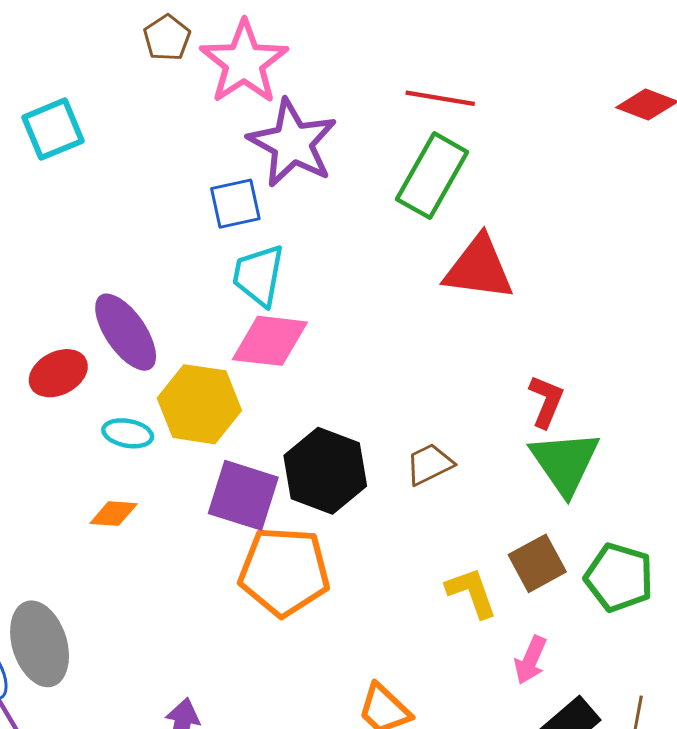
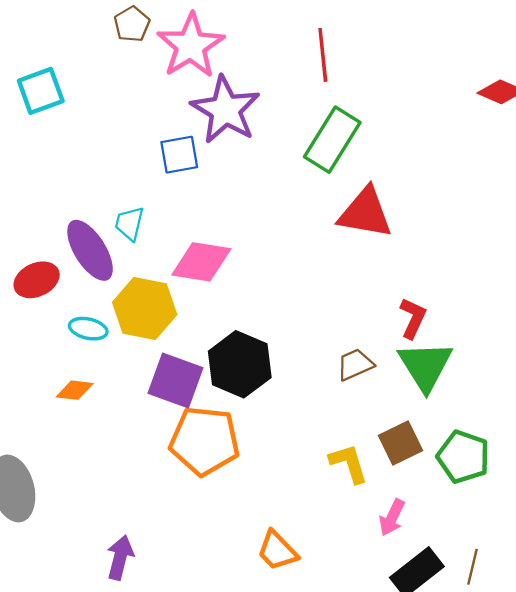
red line: (440, 98) -> (323, 55), moved, turned 72
cyan trapezoid: (259, 275) -> (129, 224), moved, size x0.7
brown trapezoid: (430, 464) -> (355, 365), moved

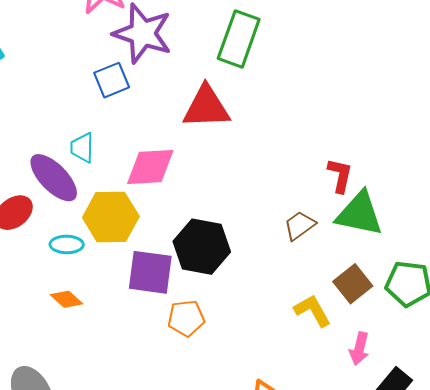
red triangle: (365, 213) -> (206, 107), moved
green triangle: (425, 366) -> (360, 214), turned -34
orange diamond: (75, 390) -> (66, 299), turned 48
orange pentagon: (205, 441) -> (186, 318), size x0.6

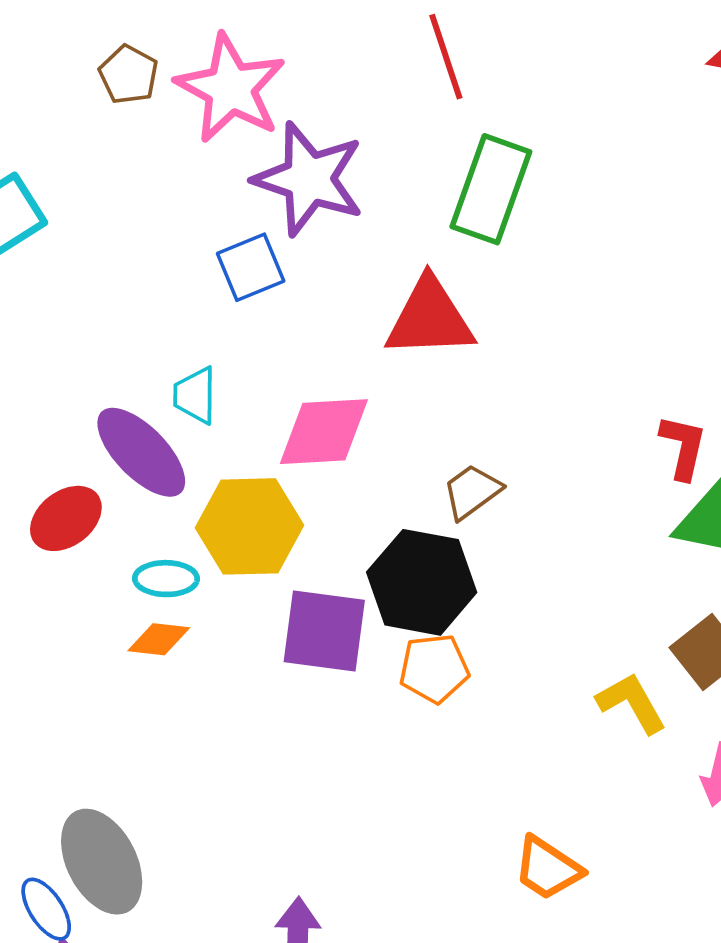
brown trapezoid: (300, 226) -> (472, 492), moved
orange diamond: (66, 299) -> (159, 639), moved, turned -36
orange pentagon: (186, 318) -> (434, 668), moved

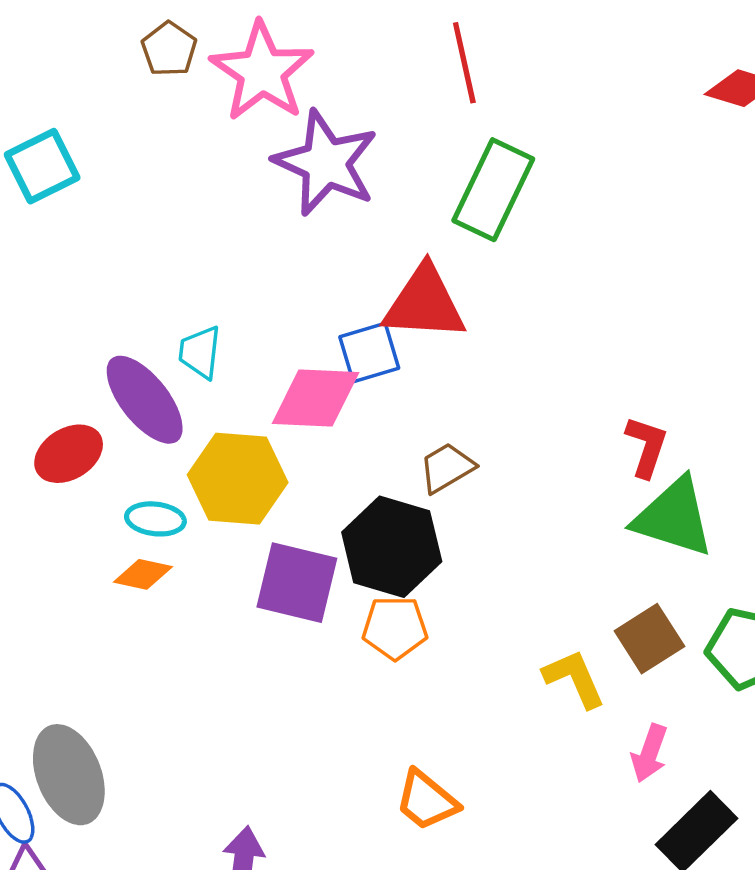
blue square: (251, 267) -> (369, 352), moved
orange trapezoid: (548, 868) -> (427, 800), moved

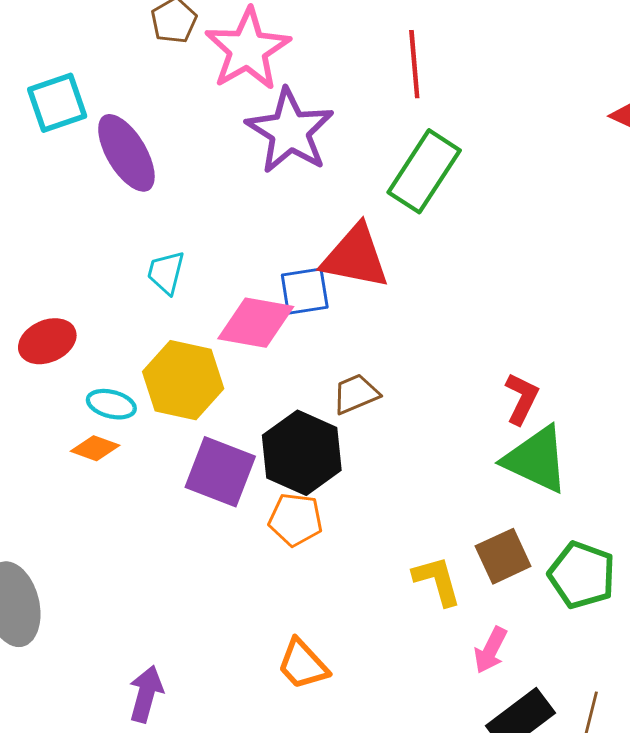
purple ellipse: (145, 400) -> (126, 153), moved

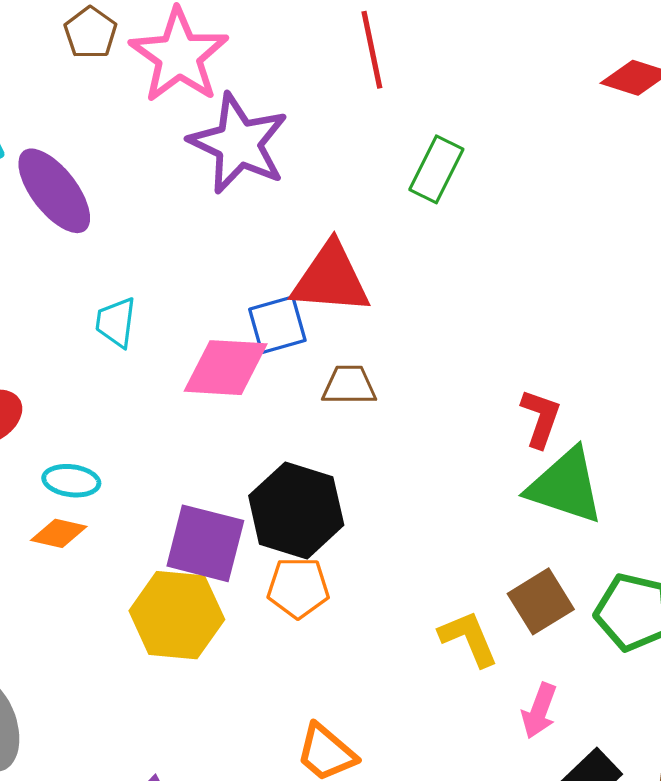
green rectangle: (424, 171) -> (436, 169), moved, size x0.7
yellow hexagon: (183, 380) -> (177, 615), moved
brown trapezoid: (356, 394) -> (349, 385), moved, turned 30

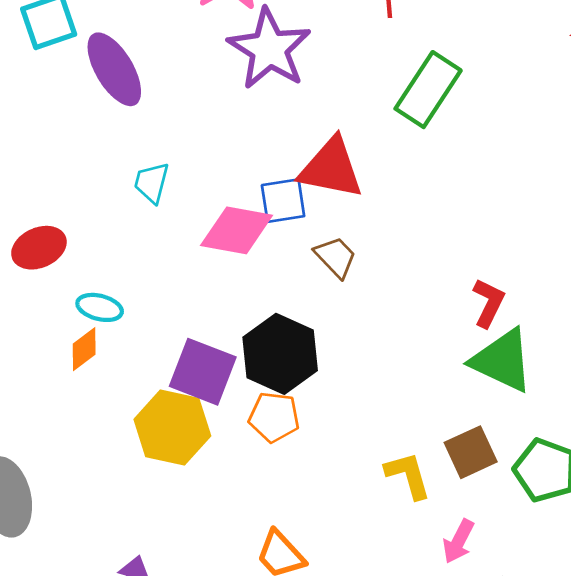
green rectangle: (436, 169) -> (428, 90), size x1.4
brown trapezoid: (349, 385) -> (336, 257), turned 39
orange diamond: (59, 533) -> (84, 349), turned -57

